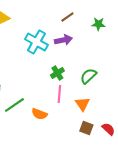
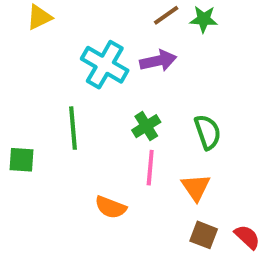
green star: (98, 24) -> (204, 19), moved
green semicircle: (88, 76) -> (208, 132), turned 114
green line: (14, 105) -> (73, 128), moved, turned -60

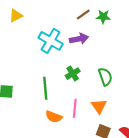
green line: (73, 128) -> (45, 88), moved
pink line: (150, 168) -> (75, 108), moved

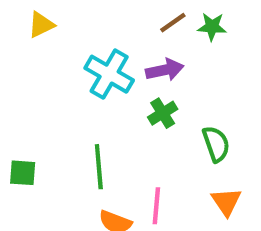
green cross: (73, 74) -> (163, 113), moved
orange triangle: (99, 106) -> (226, 202), moved

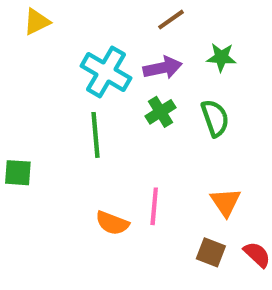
green star: (212, 27) -> (221, 57), moved
green semicircle: (216, 144) -> (215, 118), moved
green line: (99, 167) -> (95, 135), moved

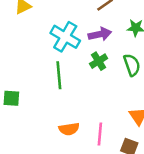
pink line: (154, 206) -> (100, 134), moved
orange semicircle: (112, 223) -> (69, 129), turned -30

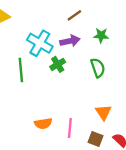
green cross: (99, 61) -> (58, 64), moved
green line: (59, 75) -> (21, 70), moved

